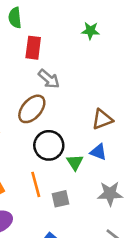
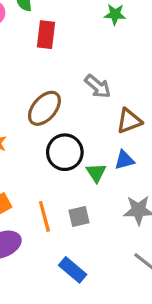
gray arrow: (49, 79) -> (98, 86), moved
blue triangle: (98, 152) -> (124, 160), turned -36
orange line: (36, 184) -> (44, 216), moved

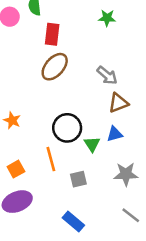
gray arrow: (98, 86) -> (107, 75), moved
brown ellipse: (44, 108) -> (55, 67), moved
orange line: (44, 216) -> (51, 159), moved

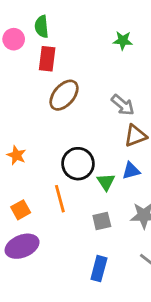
red rectangle: (52, 34) -> (47, 59), moved
gray square: (78, 179) -> (102, 221), moved
blue rectangle: (73, 222) -> (99, 269), moved, turned 65

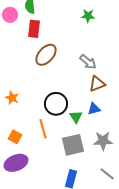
orange square: (21, 210) -> (15, 137), turned -32
gray square: (102, 221) -> (73, 145), size x1.6

